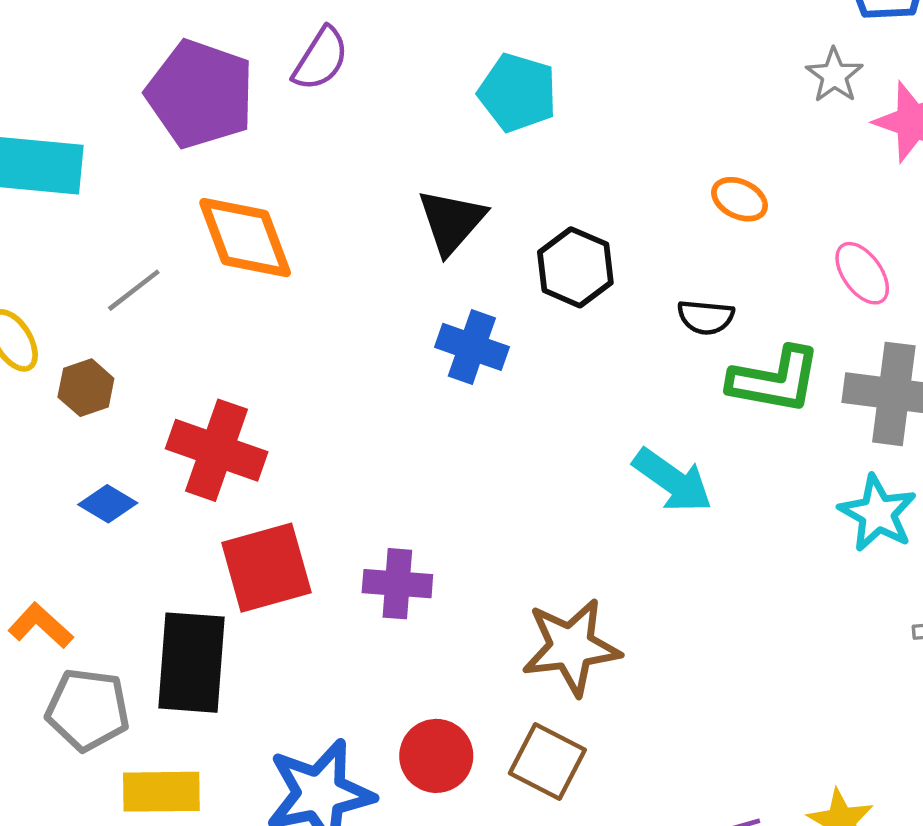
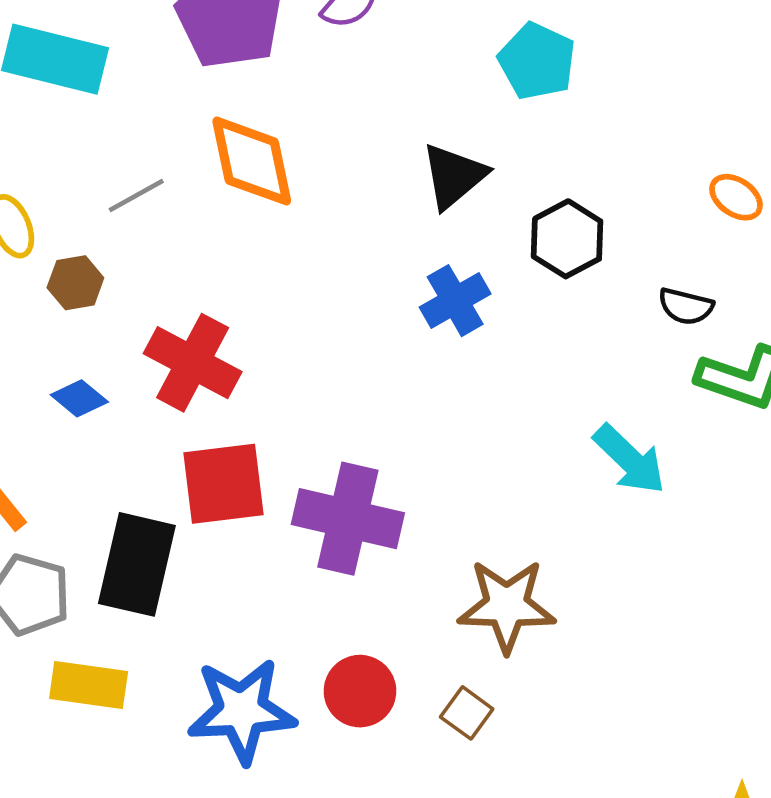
blue cross: (472, 347) -> (455, 301), turned 32
purple cross: (397, 584) -> (348, 519), size x1.6
brown square: (547, 761) -> (467, 713), size x0.7

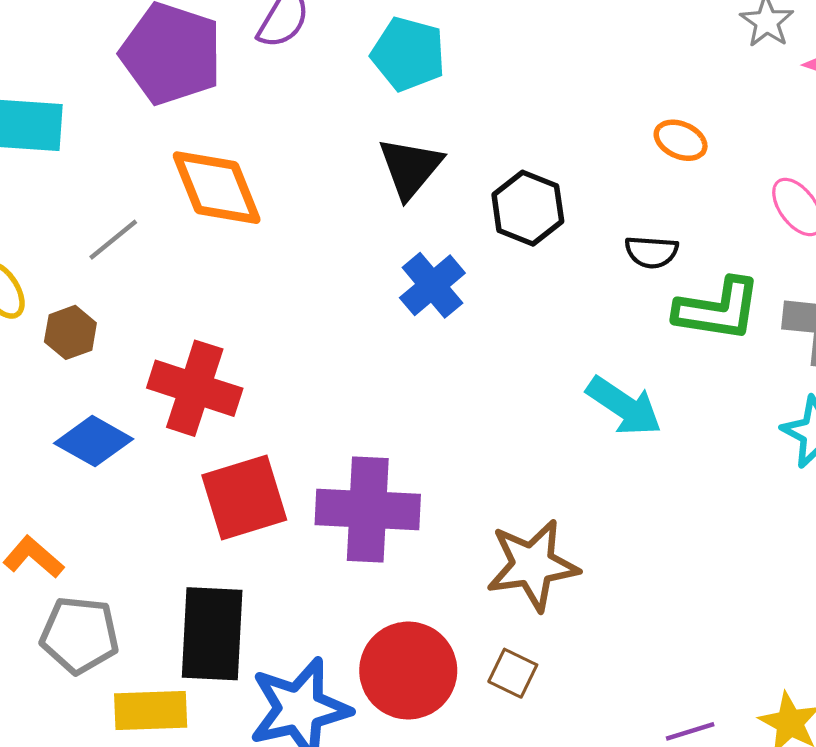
cyan pentagon: (537, 61) -> (408, 54), moved
blue diamond: (79, 398) -> (94, 441), size x1.4
black rectangle: (137, 564) -> (212, 634), moved
red circle: (360, 691) -> (408, 671), size x1.4

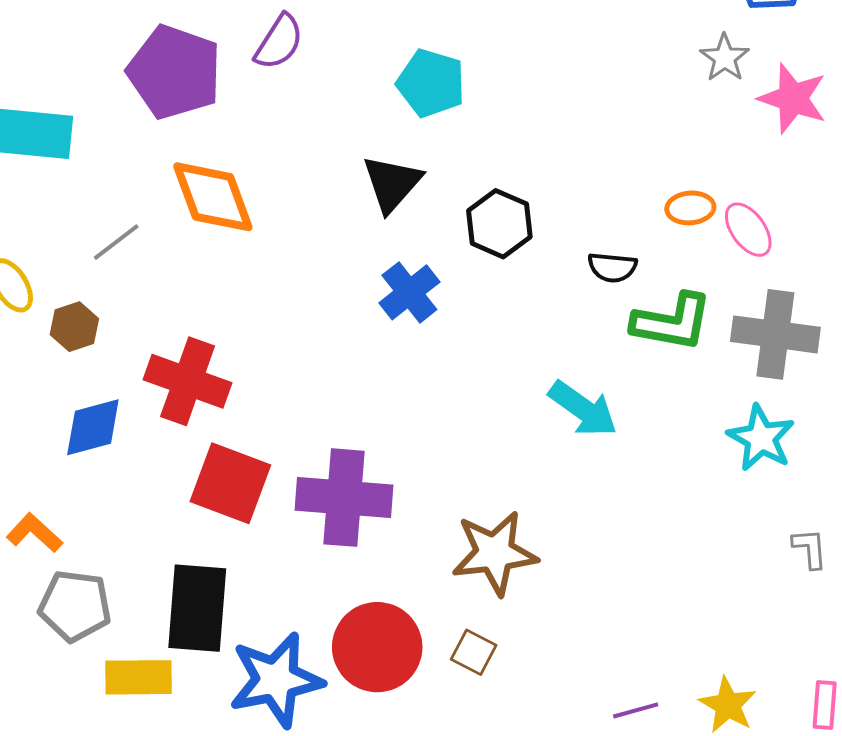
cyan pentagon: (408, 54) -> (431, 83), moved
orange ellipse: (681, 140) -> (690, 208), moved, turned -30
blue diamond: (94, 441) -> (93, 427), turned -46
red square: (244, 497) -> (230, 483), turned 36

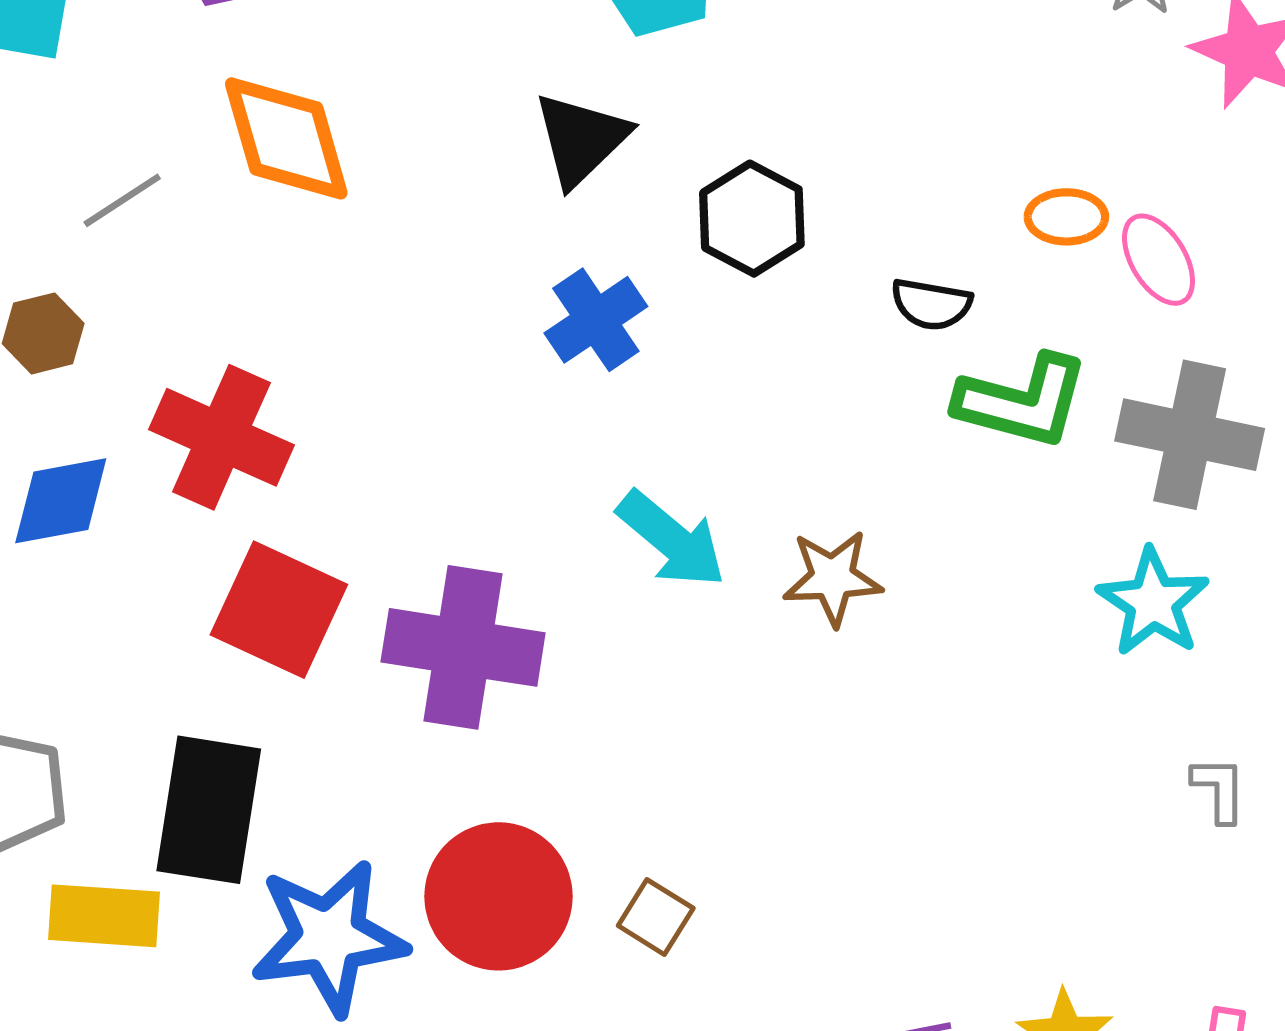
cyan arrow: (583, 409) -> (671, 539), moved
brown star: (495, 553) -> (833, 578), moved, size x0.7

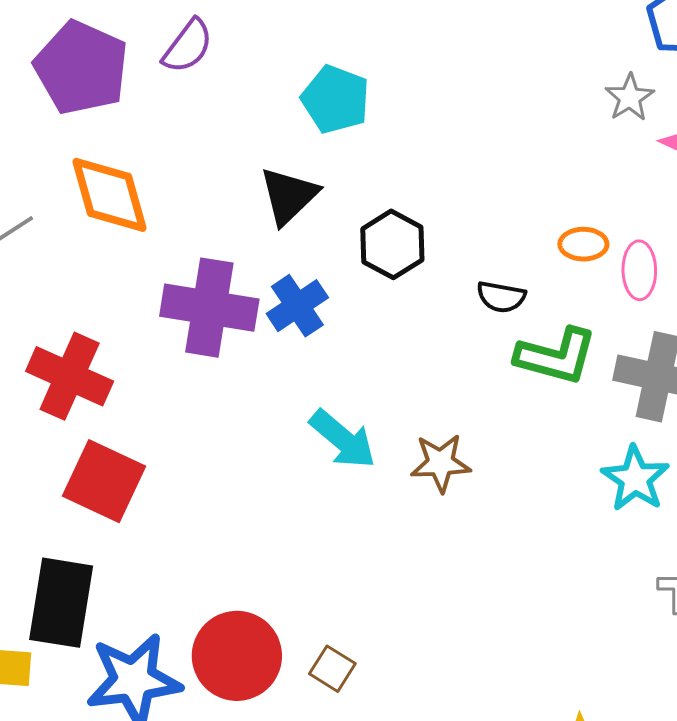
pink ellipse: (1159, 260) -> (639, 270), turned 30
purple cross: (463, 647) -> (209, 308), moved

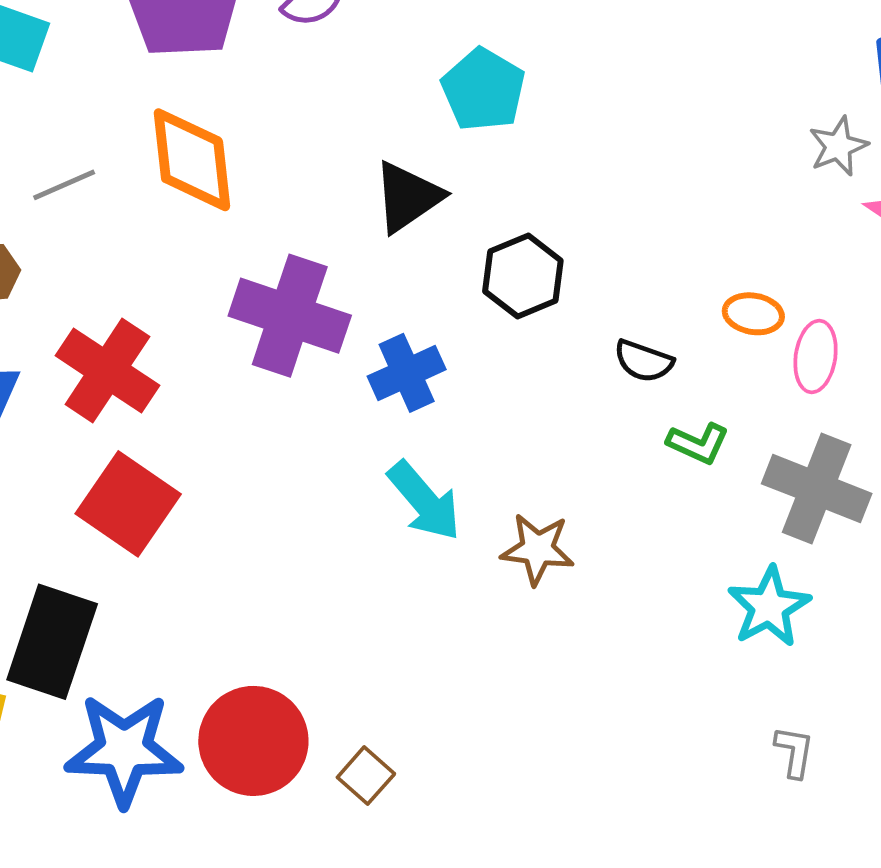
blue cross: (297, 306) -> (407, 373), moved
green L-shape: (556, 356) -> (698, 443), size x0.6

